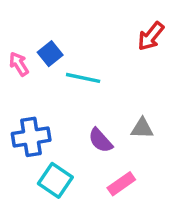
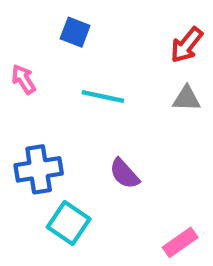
blue square: (50, 54) -> (75, 32), moved, turned -30
gray triangle: (142, 128) -> (187, 99), moved
pink rectangle: (121, 184) -> (180, 242), moved

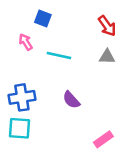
red arrow: (187, 45) -> (107, 26), turned -75
pink arrow: (24, 79) -> (26, 42), moved
cyan square: (69, 223) -> (19, 128), moved, turned -30

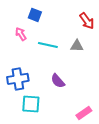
gray triangle: (107, 57) -> (77, 46), moved
cyan square: (19, 128) -> (31, 104), moved

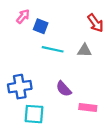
blue square: (35, 15) -> (41, 26), moved
pink arrow: (21, 34) -> (23, 16), moved, turned 72
pink rectangle: (84, 113) -> (88, 107), moved, turned 42

